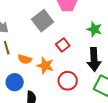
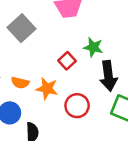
gray square: (43, 21) -> (21, 28), moved
green star: (94, 29) -> (93, 47), moved

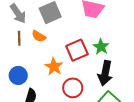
red square: (67, 61) -> (77, 50), size x1.5
orange semicircle: (20, 83) -> (39, 36), moved

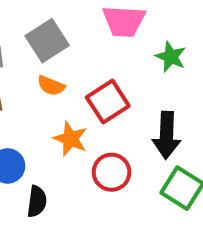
orange semicircle: (39, 36) -> (51, 86), moved
green star: (101, 47) -> (171, 57), moved

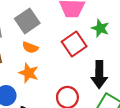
red square: (108, 102) -> (74, 44), moved
orange star: (70, 139) -> (29, 73), moved

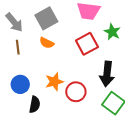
orange star: (29, 73) -> (54, 82), moved, turned 30

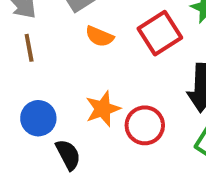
orange semicircle: (47, 43) -> (100, 36), moved
black semicircle: (35, 105) -> (68, 155), turned -35

